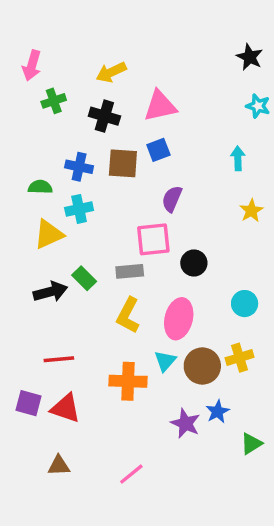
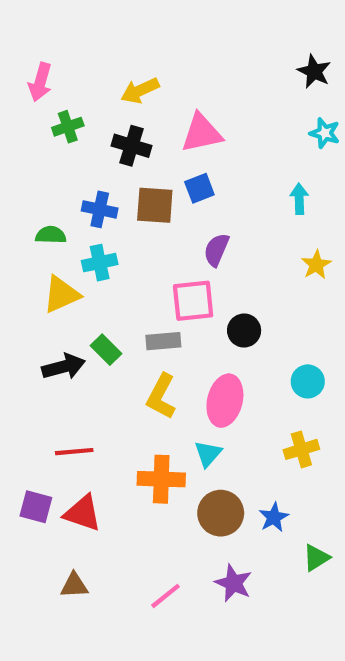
brown circle: (202, 366) -> (221, 513), moved
purple star: (185, 423) -> (233, 583), moved

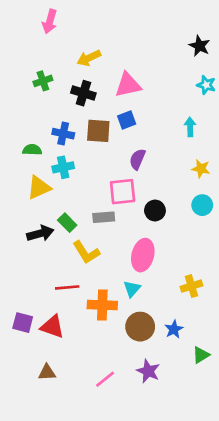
pink arrow: (40, 82) -> (50, 22), moved
yellow star: (316, 265) -> (201, 169), turned -30
cyan circle: (308, 381) -> (202, 205), moved
yellow L-shape: (161, 396) -> (86, 252), moved, turned -60
red line: (74, 452) -> (67, 287), moved

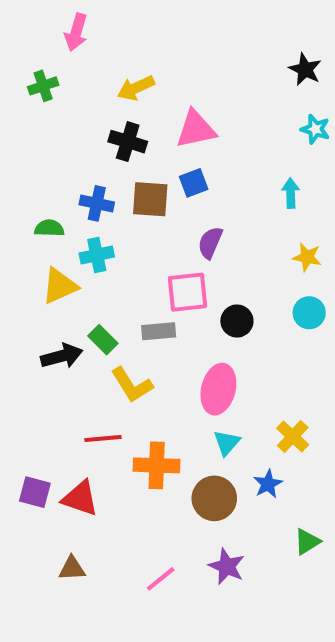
green cross: (43, 81) -> (43, 86), moved
yellow cross: (191, 286) -> (293, 436), turned -30
cyan triangle: (132, 289) -> (227, 443), moved
blue star: (174, 329) -> (268, 484), moved

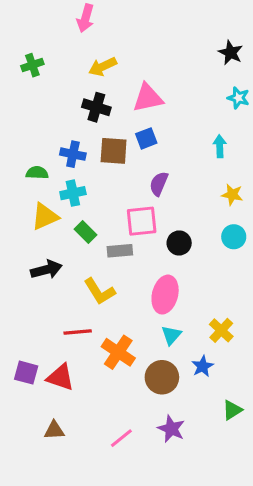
pink arrow: (76, 32) -> (85, 18), moved
green rectangle: (103, 340) -> (85, 232), moved
orange cross: (157, 465) -> (118, 352), turned 32

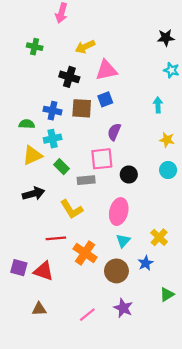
black star: (231, 53) -> (166, 38), turned -30
green cross: (32, 65) -> (35, 47), moved, turned 32
yellow arrow: (103, 67) -> (85, 47), moved

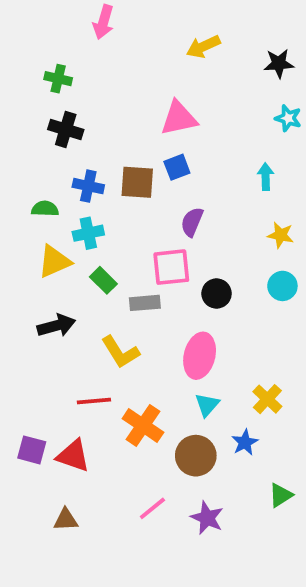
yellow arrow: (85, 47) -> (203, 47), moved
black cross: (69, 77) -> (66, 129), moved
pink line: (87, 315) -> (152, 508), moved

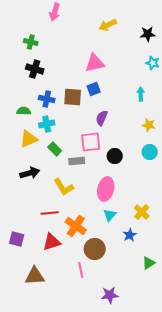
red triangle: (73, 456) -> (52, 242), moved, turned -36
brown circle: (196, 456) -> (95, 249), moved
pink line: (152, 508) -> (81, 270), turned -63
purple star: (207, 518) -> (110, 295), moved, turned -30
brown triangle: (66, 520) -> (35, 276), size x1.5

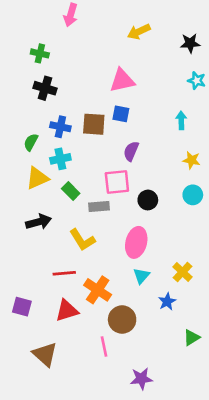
blue square: (94, 89) -> (121, 114), turned 32
green semicircle: (24, 111) -> (31, 142), turned -64
brown triangle: (35, 276) -> (45, 354), turned 45

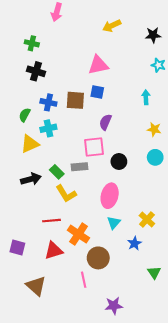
green rectangle: (71, 191) -> (57, 172), moved
green triangle: (191, 338) -> (154, 272), turned -32

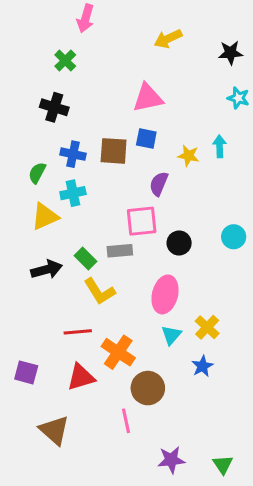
green cross: (32, 43) -> (65, 61), moved, turned 32
yellow star: (154, 129) -> (188, 156), moved
yellow cross: (147, 220) -> (207, 327), moved
green triangle: (154, 272) -> (223, 464), moved

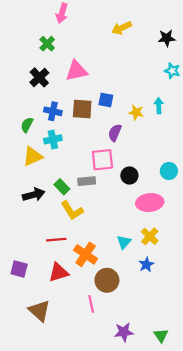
pink triangle: (148, 98) -> (77, 71), moved
black cross: (54, 107) -> (39, 77), turned 30
pink ellipse: (165, 294) -> (150, 203), moved, turned 70

